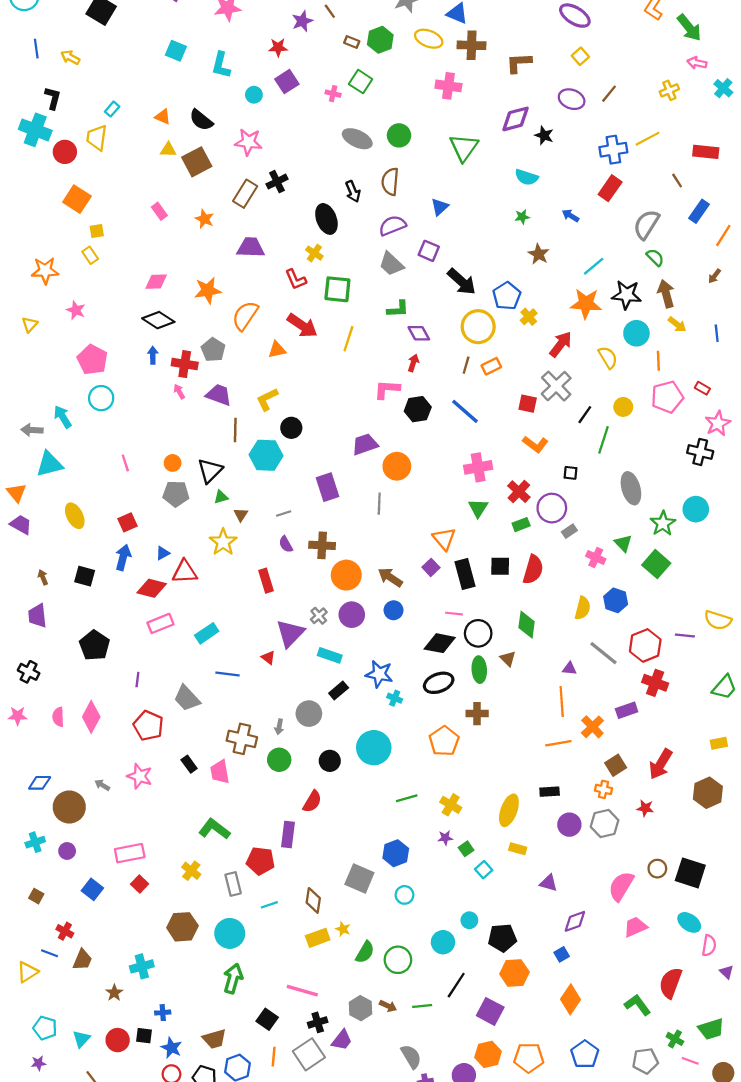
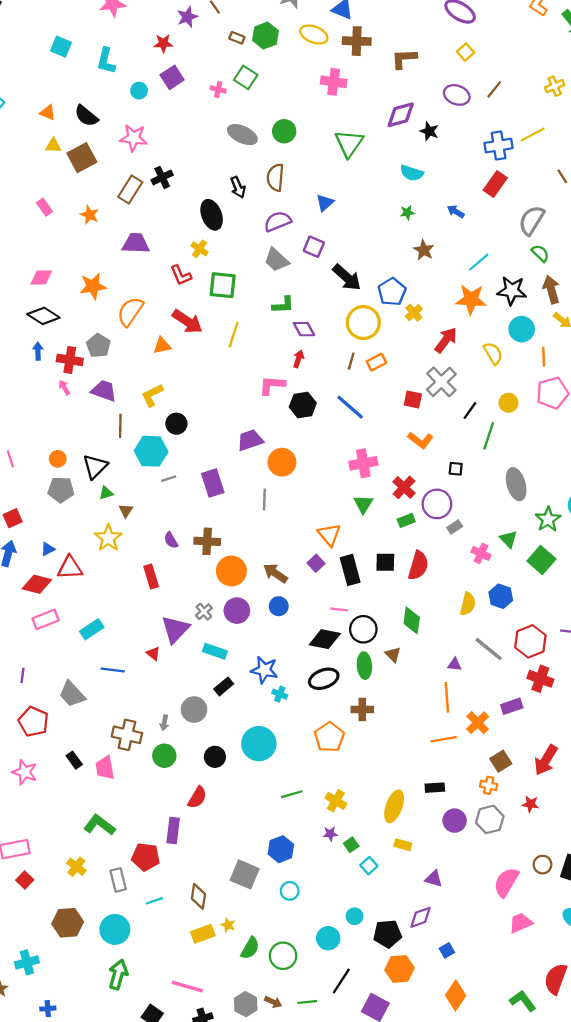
gray line: (284, 514) -> (169, 479), moved
purple diamond: (575, 921) -> (420, 917), moved

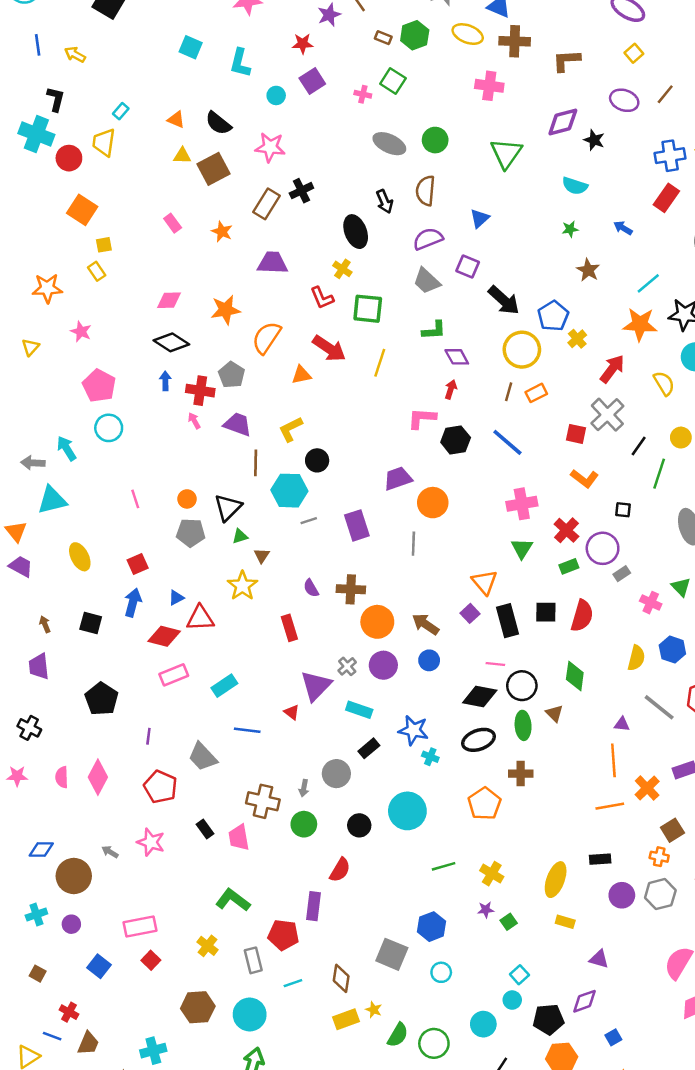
cyan square: (369, 866) -> (519, 975), moved

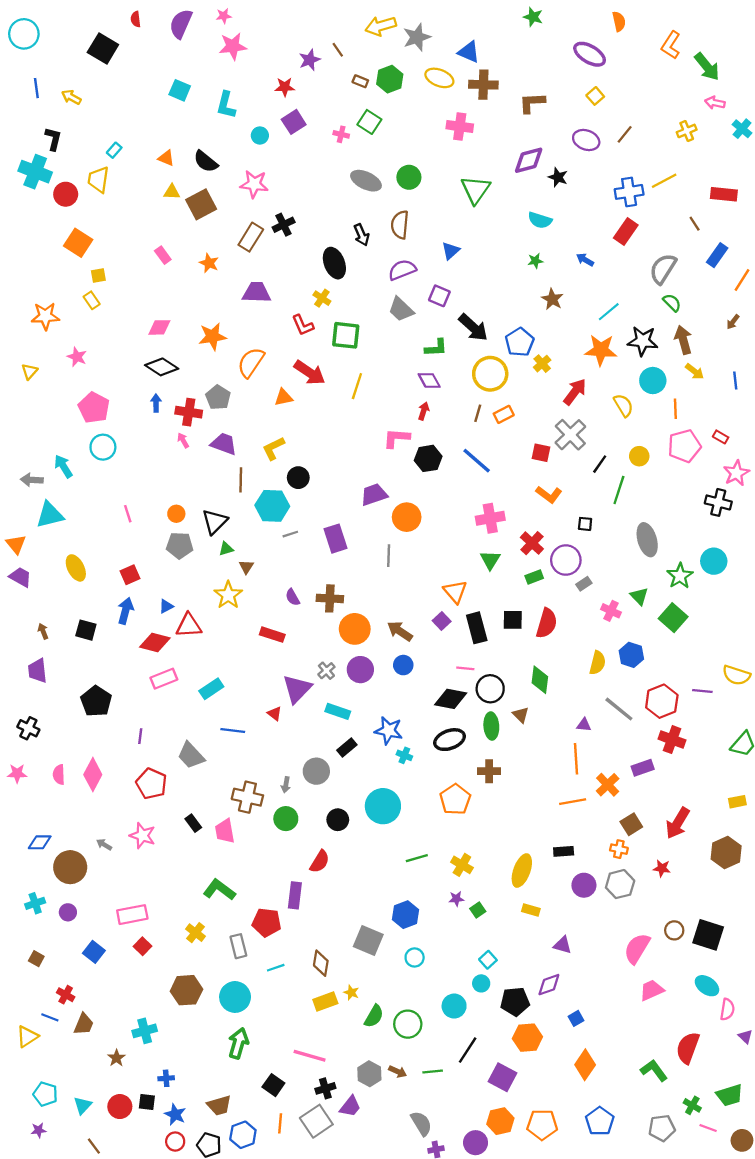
green L-shape: (434, 330) -> (436, 348), moved
red rectangle: (289, 628) -> (272, 635), turned -55

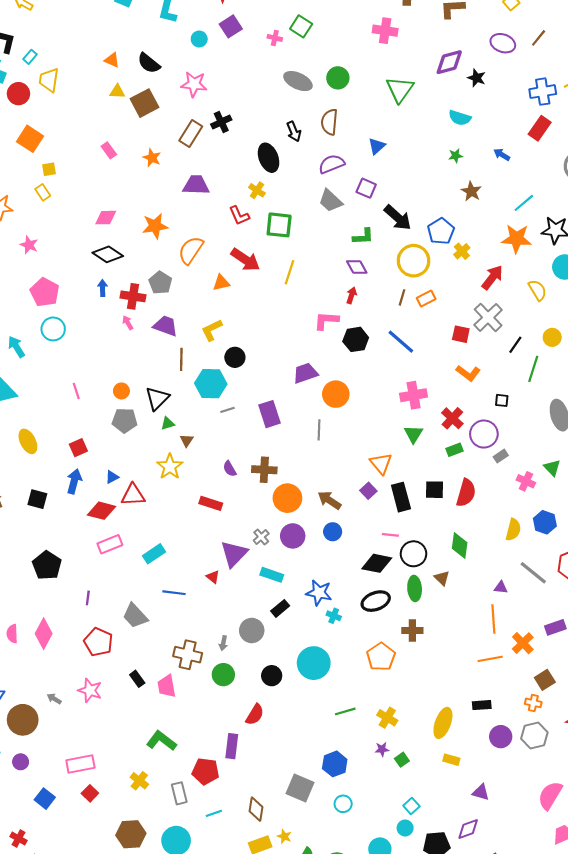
cyan rectangle: (114, 150) -> (30, 57), moved

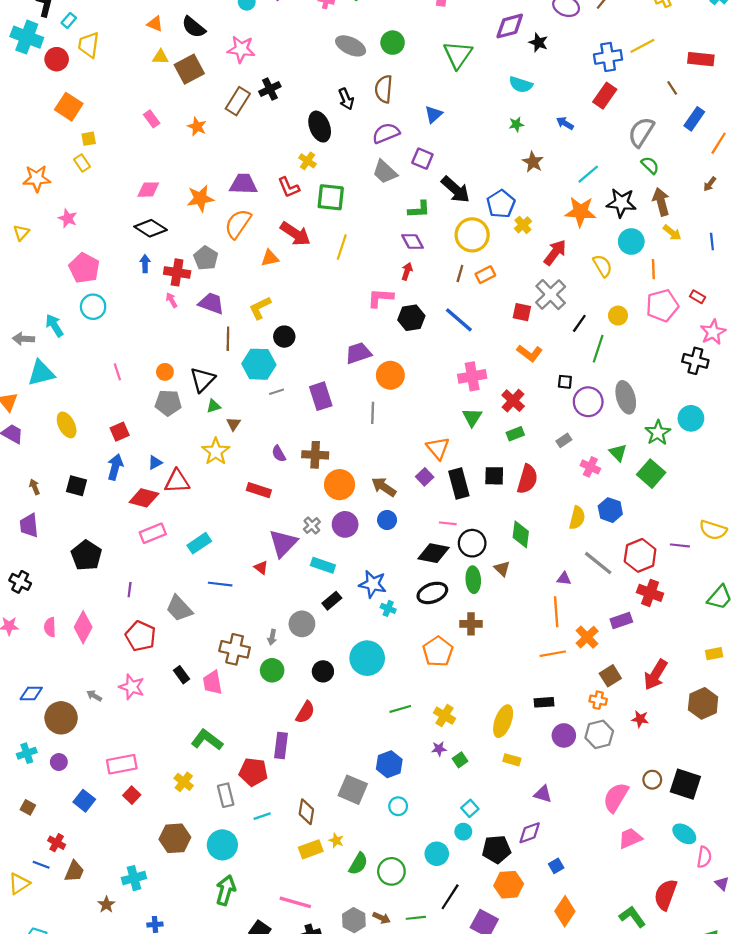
purple trapezoid: (196, 185) -> (243, 184), moved
purple circle: (484, 434) -> (588, 402), moved

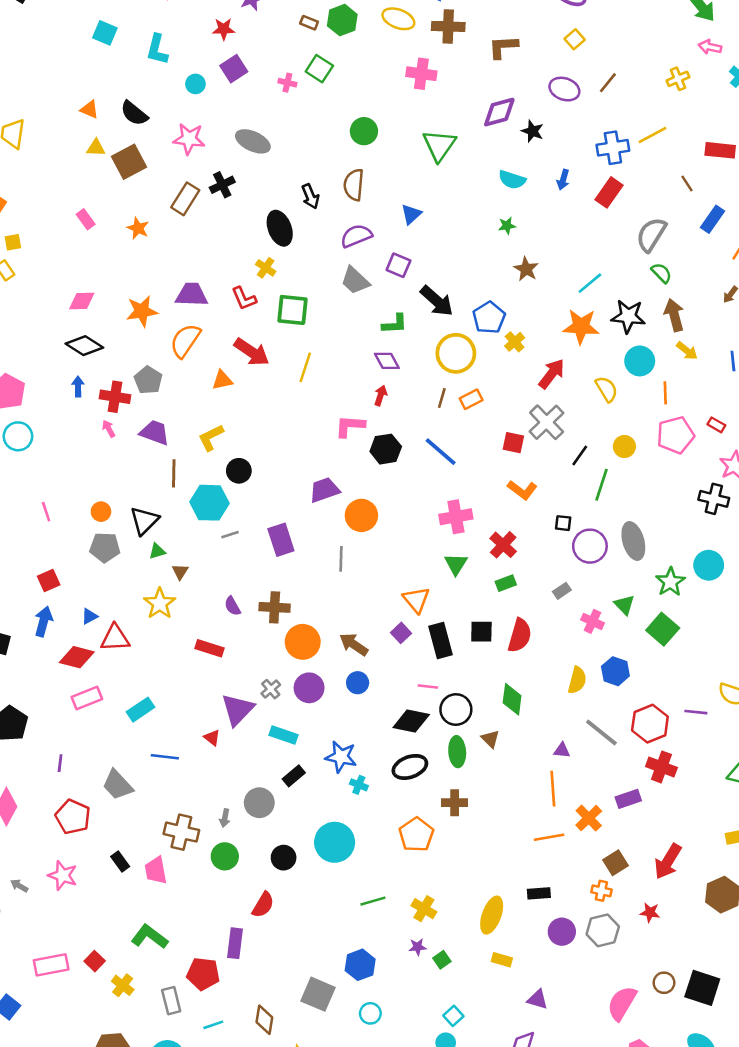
gray ellipse: (351, 46) -> (253, 141), moved
blue arrow: (565, 123) -> (563, 180), moved, turned -105
red square: (132, 795) -> (95, 961), moved

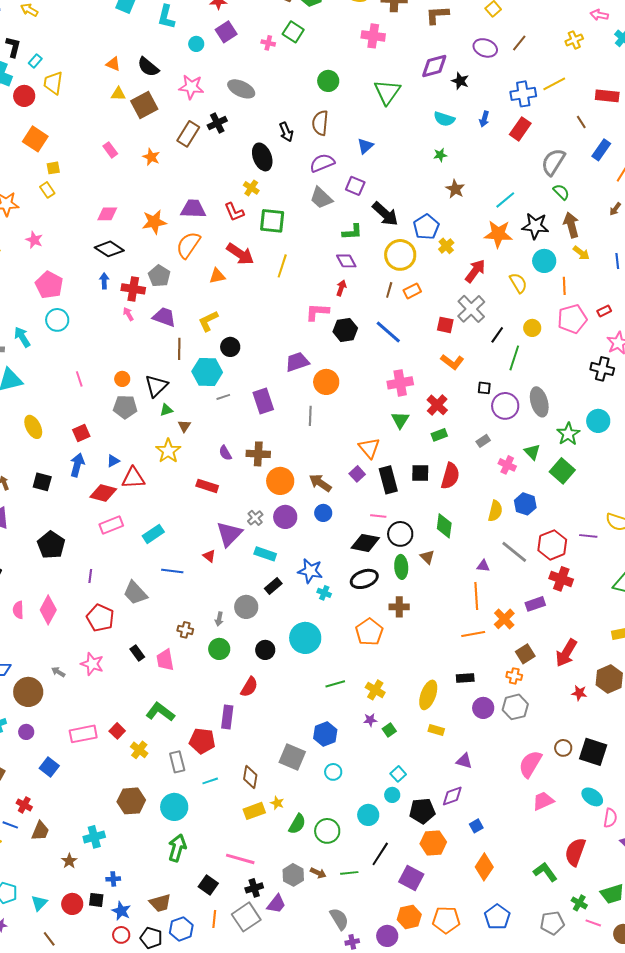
red rectangle: (716, 425) -> (604, 311), turned -56
brown cross: (181, 832) -> (185, 630), size x0.6
red star: (650, 913) -> (579, 693), moved

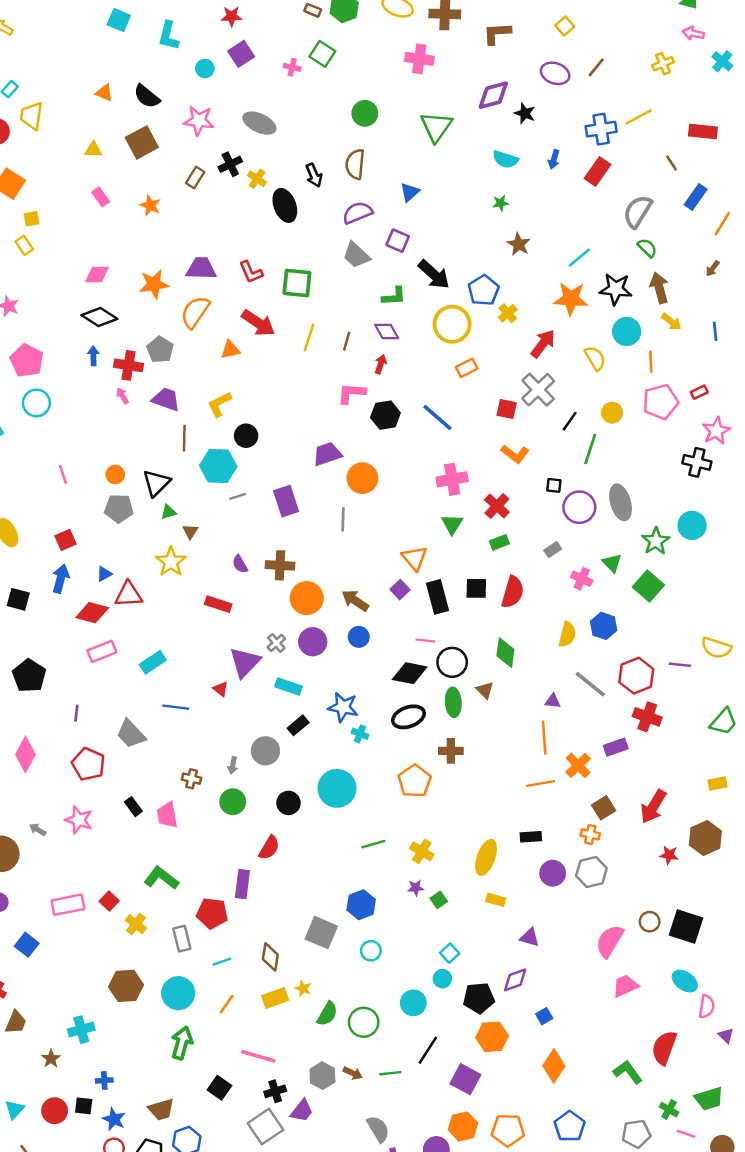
yellow triangle: (118, 94) -> (93, 150), moved
brown rectangle: (188, 134) -> (195, 178), size x0.7
yellow cross: (251, 188) -> (257, 179), moved
brown line: (389, 290) -> (347, 341), moved
orange line: (214, 919) -> (227, 1004), moved, turned 30

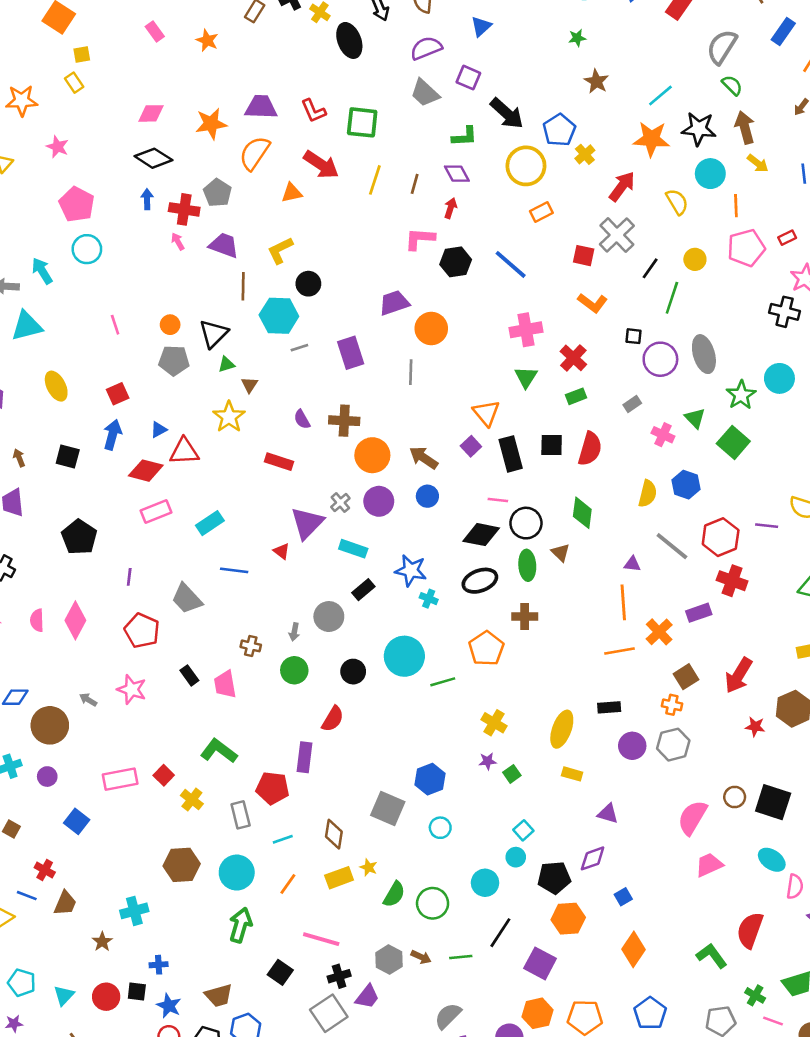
green line: (373, 844) -> (443, 682), moved
gray semicircle: (378, 1129) -> (448, 1016), turned -104

